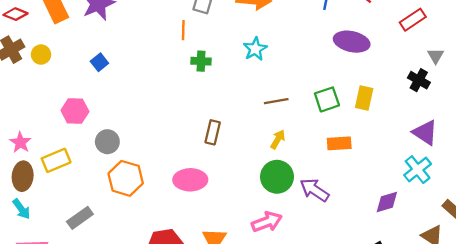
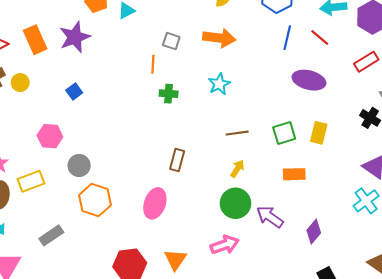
pink ellipse: (190, 180) -> (155, 203), turned -72
purple diamond: (387, 202) -> (314, 232), moved, turned -35

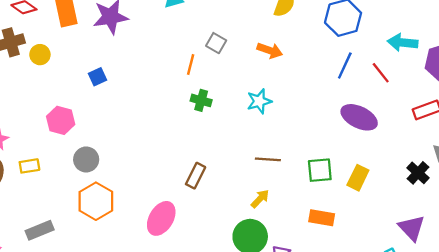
orange arrow: (219, 38) -> (270, 50), size x0.7
yellow rectangle: (31, 181) -> (29, 166), size x0.7

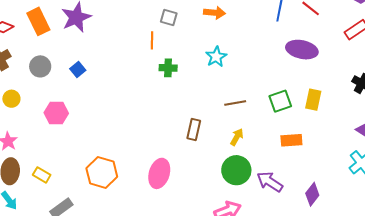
yellow circle: (40, 55) -> (11, 99), moved
gray circle: (86, 159) -> (40, 66), moved
yellow rectangle: (29, 166) -> (42, 175), moved, turned 54
brown rectangle: (196, 176) -> (194, 130), moved

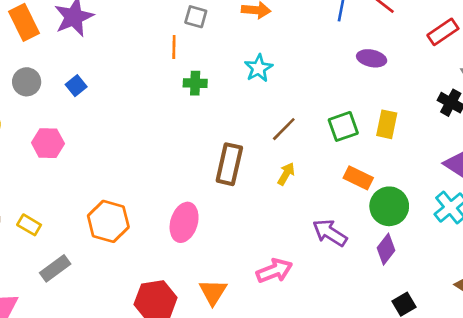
purple ellipse: (302, 50) -> (372, 58), size x0.7
brown line: (235, 103) -> (284, 129), turned -35
brown rectangle: (194, 130) -> (229, 164), size x1.4
orange rectangle: (291, 140) -> (358, 178), turned 30
green circle: (236, 170) -> (389, 206), moved

